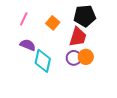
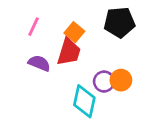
red trapezoid: (78, 37) -> (69, 52), moved
cyan diamond: (43, 61) -> (84, 101), moved

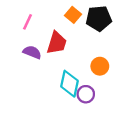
orange square: (74, 32) -> (73, 15), moved
purple circle: (104, 82) -> (86, 94), moved

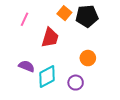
purple semicircle: (32, 52) -> (27, 66), moved
cyan diamond: (69, 84) -> (47, 76), moved, turned 50

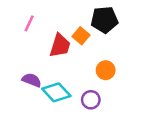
orange square: (64, 13) -> (81, 36), moved
cyan diamond: (47, 76) -> (56, 92), turned 75

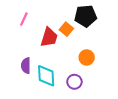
purple semicircle: (32, 80) -> (26, 66), turned -112
cyan diamond: (56, 92) -> (46, 76), turned 40

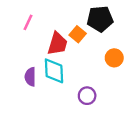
orange circle: (87, 57) -> (114, 58), moved
cyan diamond: (46, 76) -> (54, 71), moved

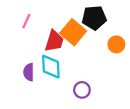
orange square: (78, 34) -> (73, 32), size x1.6
orange circle: (114, 58) -> (116, 44), moved

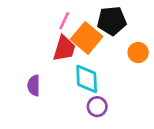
pink line: (26, 21) -> (64, 21), moved
cyan diamond: (51, 67) -> (87, 79), moved

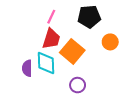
orange square: (87, 38) -> (72, 51), moved
cyan diamond: (87, 79) -> (46, 63), moved

